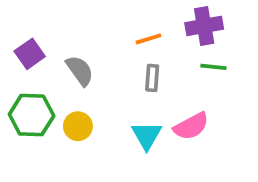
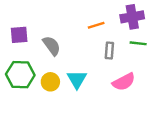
purple square: (30, 54) -> (19, 35), turned 30
gray rectangle: (152, 78) -> (109, 51), moved
cyan triangle: (147, 135) -> (77, 79), moved

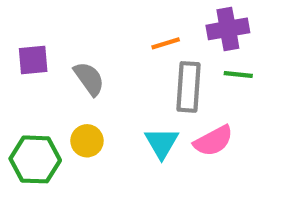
gray rectangle: (109, 51) -> (189, 87), size x1.6
green hexagon: (20, 75) -> (35, 159), moved
cyan triangle: (77, 79) -> (162, 143), moved

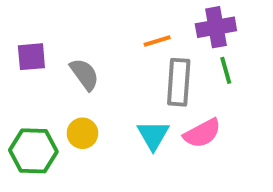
green line: (238, 75) -> (226, 70), turned 68

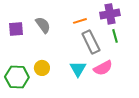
gray semicircle: (84, 74) -> (43, 25), moved
gray rectangle: (179, 82) -> (91, 42), turned -30

